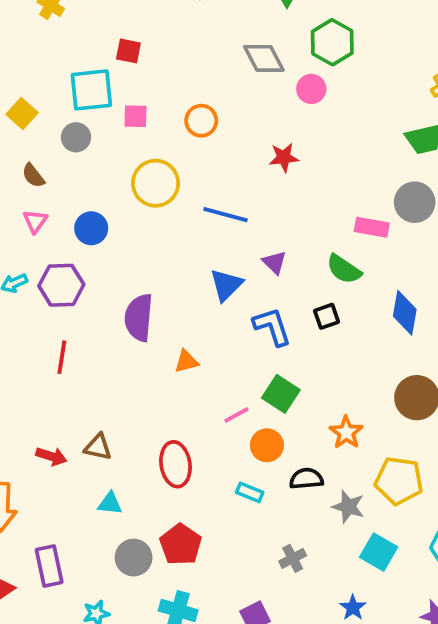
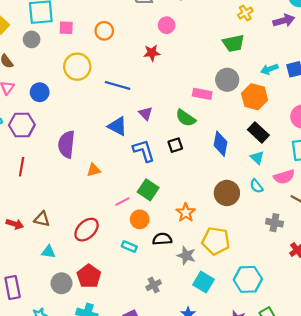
pink circle: (311, 89) -> (167, 25), moved
blue triangle: (226, 285) -> (117, 126), turned -48
red ellipse: (175, 464) -> (87, 230), turned 55

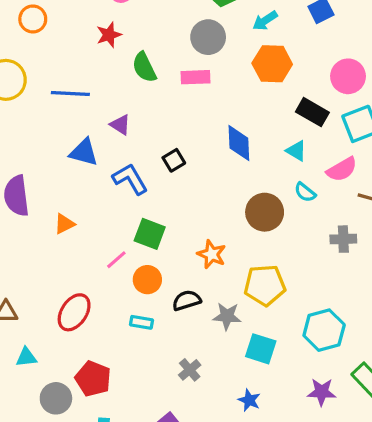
cyan arrow: (269, 69) -> (265, 21), moved
gray circle: (227, 80) -> (208, 37), moved
green semicircle: (186, 118) -> (144, 67), moved, turned 42
black rectangle: (258, 132) -> (312, 112), moved

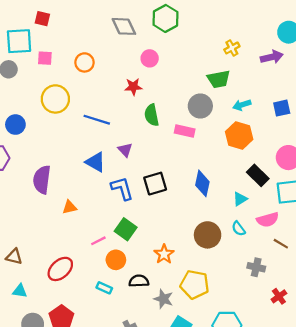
cyan triangle: (296, 151) -> (240, 199), turned 42
black square: (174, 160) -> (155, 184), size x1.5

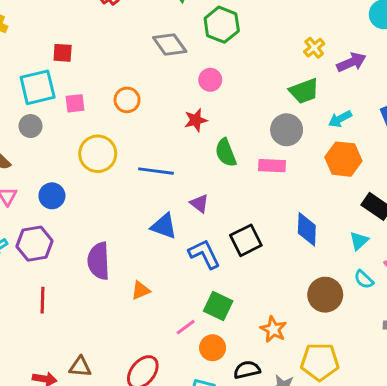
purple arrow: (272, 57) -> (351, 62), moved

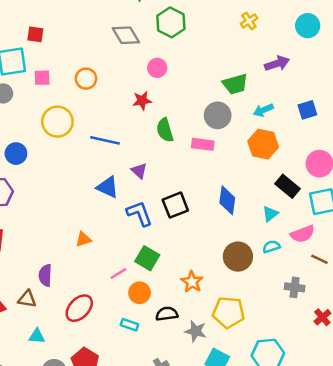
yellow cross: (314, 48) -> (249, 21), moved
purple semicircle: (99, 261) -> (45, 275), moved, size x0.7
cyan semicircle: (364, 279) -> (271, 247), turned 114

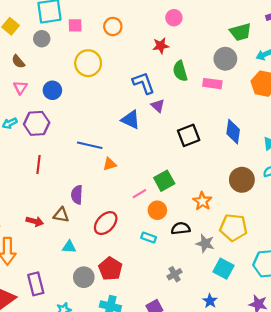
blue line: (105, 140) -> (90, 145), moved
blue L-shape: (139, 214) -> (144, 83), moved
green square: (147, 258) -> (164, 181), turned 30

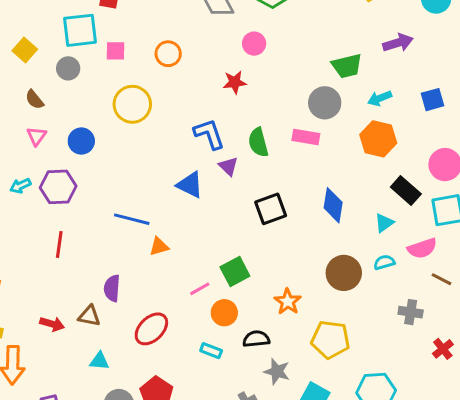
green semicircle: (180, 71) -> (258, 142), moved
gray star: (205, 243) -> (277, 372), moved

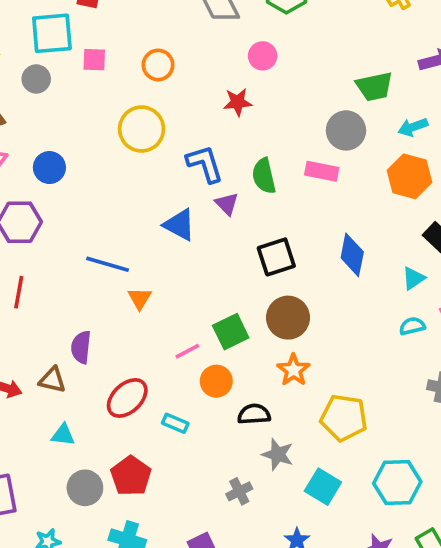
yellow circle: (132, 104) -> (142, 129), moved
orange triangle: (159, 246) -> (140, 298), turned -45
brown circle: (344, 273) -> (288, 318), moved
cyan rectangle: (211, 351) -> (175, 423), moved

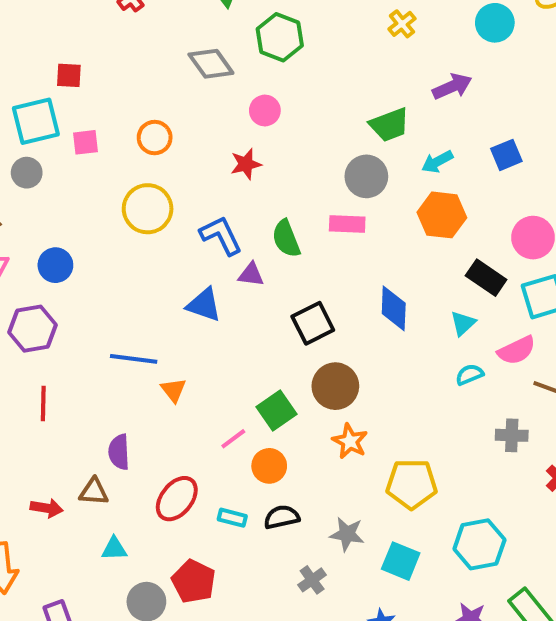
purple triangle: (227, 204) -> (251, 275), turned -30
black semicircle: (254, 414) -> (282, 517), moved

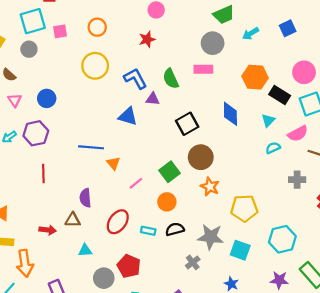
orange hexagon: (442, 215) -> (255, 77), moved
pink line: (233, 439) -> (136, 183), moved
gray star: (347, 534) -> (211, 237), size x1.4

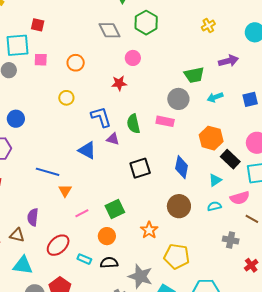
yellow circle: (95, 66) -> (66, 98), size x0.6
brown circle: (201, 157) -> (179, 206), moved
cyan triangle: (85, 250) -> (23, 265), size x1.5

